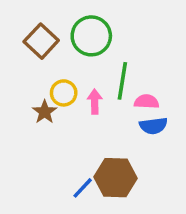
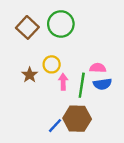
green line: (122, 81) -> (82, 85), moved
yellow circle: (64, 93) -> (52, 64), moved
pink arrow: (95, 102) -> (63, 82), moved

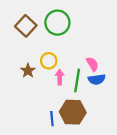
pink semicircle: (98, 68) -> (92, 64), turned 56
blue line: (55, 126) -> (52, 119), turned -48

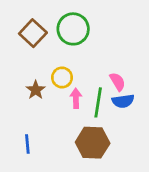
blue line: (52, 119) -> (27, 144), moved

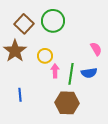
pink semicircle: (117, 82) -> (96, 49), moved
brown star: (36, 90) -> (15, 51), moved, size x1.6
blue line: (27, 144) -> (20, 95), moved

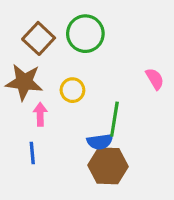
brown star: (15, 51) -> (24, 82), turned -30
pink arrow: (55, 71) -> (40, 114), moved
blue semicircle: (89, 73) -> (100, 142), moved

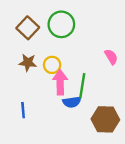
brown star: (24, 82) -> (28, 63), moved, size x0.7
pink arrow: (40, 114) -> (60, 82), moved, size x1.5
brown hexagon: (108, 166) -> (105, 119), moved

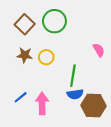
pink arrow: (60, 82) -> (42, 103), moved
blue semicircle: (72, 102) -> (75, 94), moved
blue line: (23, 110) -> (21, 97), turned 56

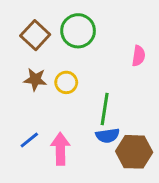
pink semicircle: (99, 50) -> (139, 56), moved, turned 40

